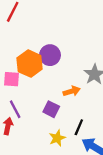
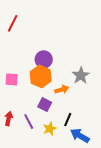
orange hexagon: (30, 64) -> (41, 76), moved
purple line: (15, 109) -> (29, 122), moved

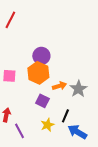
gray star: (81, 75) -> (78, 89), moved
purple line: (29, 122) -> (19, 131), moved

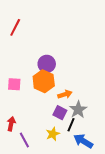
gray star: (78, 89) -> (78, 110), moved
purple square: (42, 101) -> (60, 113), moved

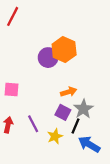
orange hexagon: (44, 81) -> (64, 50), moved
pink square: (14, 84) -> (11, 90), moved
purple line: (24, 140) -> (33, 124), moved

